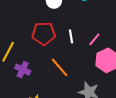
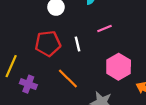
pink line: (94, 39) -> (105, 29), moved, turned 32

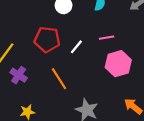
white line: (78, 44) -> (76, 47), turned 40
pink hexagon: (119, 67) -> (118, 64), moved

